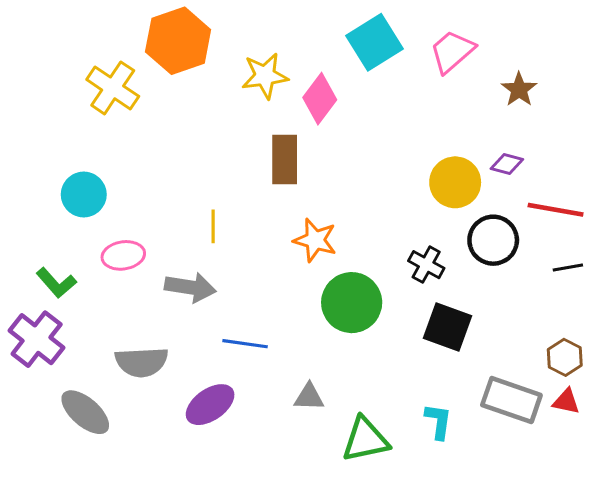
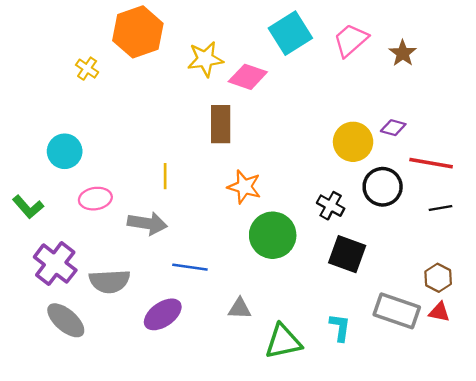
yellow cross: (113, 88) -> (87, 69), size x0.6
brown star: (519, 89) -> (403, 53), moved
pink diamond: (320, 99) -> (248, 77), turned 72
green L-shape: (56, 283) -> (28, 207), moved
purple cross: (37, 339) -> (55, 264), moved

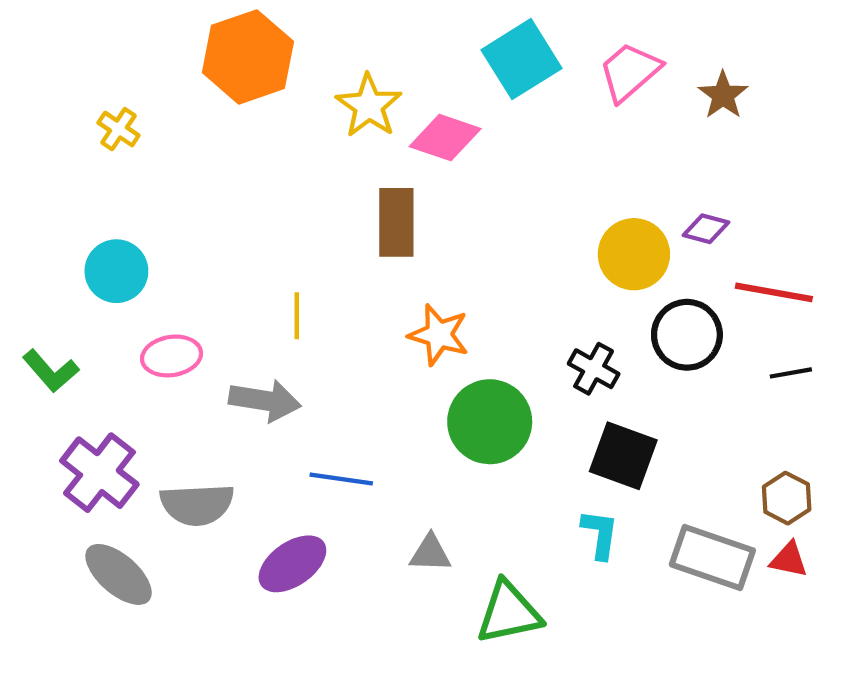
yellow star: (205, 59) -> (369, 106), turned -30
yellow cross: (87, 69) -> (119, 129), moved
cyan L-shape: (340, 327) -> (600, 534), moved

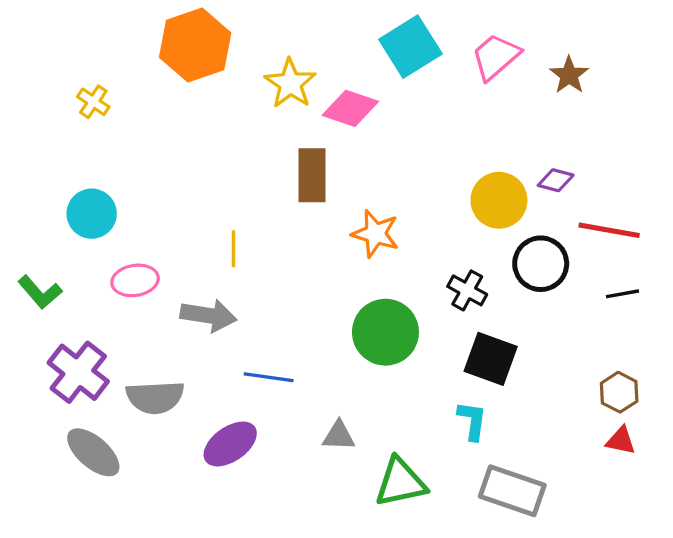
orange star: (439, 335) -> (375, 234), moved
gray rectangle: (712, 557) -> (512, 491), moved

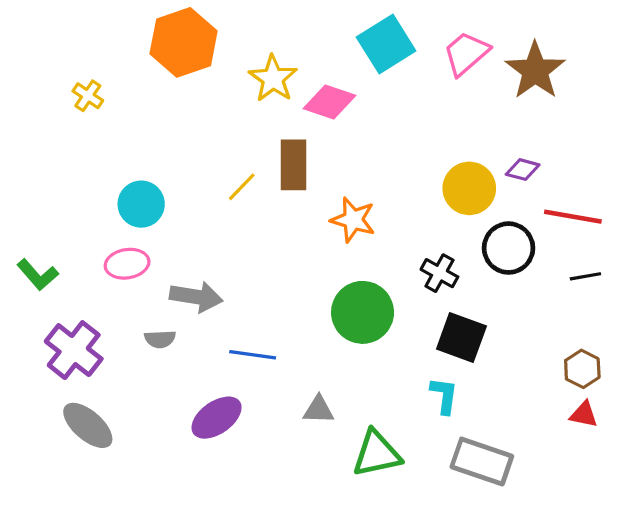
brown star: (569, 75) -> (535, 71), size x1.6
cyan circle: (92, 214) -> (141, 204), moved
yellow line: (234, 249) -> (242, 187), moved, turned 44
gray semicircle: (155, 397) -> (160, 339), moved, size x0.6

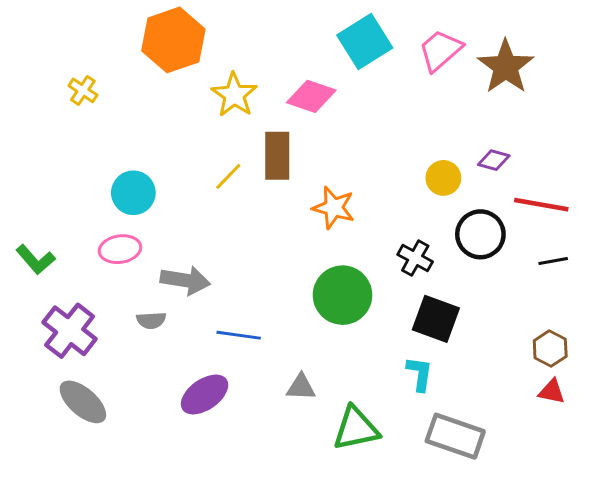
yellow star: (273, 78) -> (234, 95), moved
yellow circle: (469, 188) -> (443, 178), size x0.7

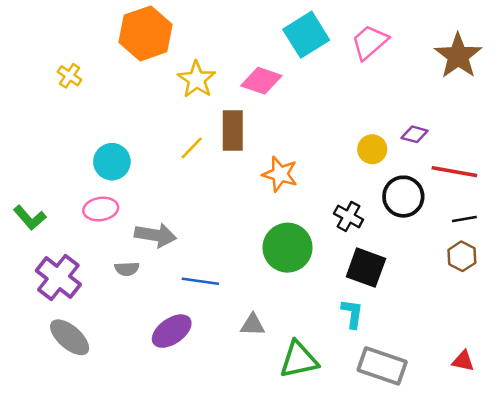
brown star: (506, 67) -> (458, 56), moved
brown hexagon: (550, 349) -> (462, 256), moved
red triangle: (552, 392) -> (463, 361), moved

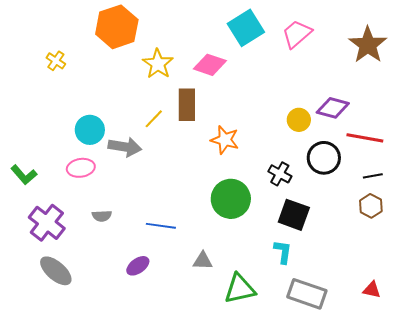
purple diamond: (415, 134) -> (333, 108), size x1.5
gray arrow: (156, 235) -> (125, 147), moved
purple ellipse: (172, 331) -> (138, 266), size x0.7

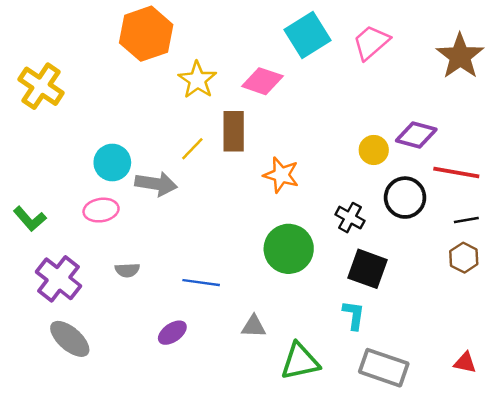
yellow cross: (56, 61) -> (41, 86), moved, size x1.8

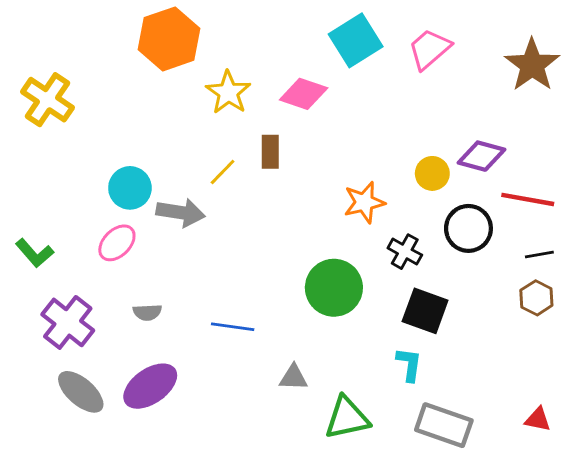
brown rectangle: (234, 131) -> (270, 152), size x0.7
orange star: (281, 175) -> (364, 202), moved, turned -30
pink ellipse: (101, 210) -> (117, 243), turned -36
purple ellipse: (172, 333) -> (150, 386), moved, size x1.6

